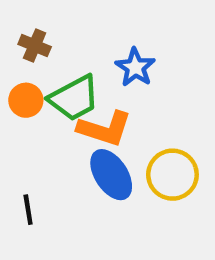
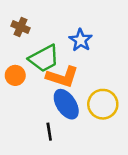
orange circle: (26, 100) -> (15, 75), moved
black line: (28, 210) -> (49, 132), moved

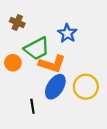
blue ellipse: (66, 104) -> (55, 87), turned 65
black line: (49, 132) -> (32, 106), moved

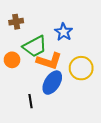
brown cross: (17, 22) -> (16, 22), turned -32
yellow circle: (86, 87) -> (81, 68), moved

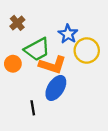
brown cross: (16, 22) -> (17, 23), turned -32
yellow circle: (81, 68) -> (87, 51), moved

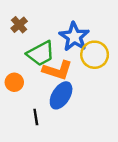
blue star: (68, 34) -> (74, 37), size x1.4
orange circle: (13, 64) -> (14, 82), moved

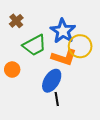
orange L-shape: (57, 70) -> (64, 57), moved
black line: (36, 117) -> (57, 99), moved

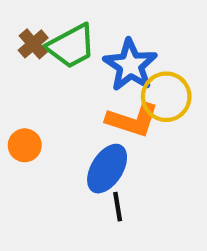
green trapezoid: (34, 45) -> (71, 46), moved

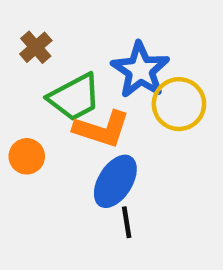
green trapezoid: (71, 46) -> (74, 97), moved
orange L-shape: (132, 120) -> (102, 129), moved

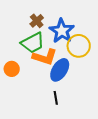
brown cross: (36, 47) -> (37, 21), moved
blue ellipse: (115, 181) -> (60, 70), moved

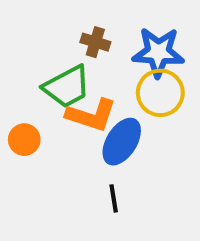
brown cross: (37, 21) -> (95, 42), moved, turned -32
blue star: (62, 31) -> (158, 52), moved, turned -30

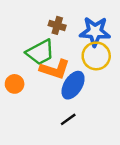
black line: (114, 198) -> (68, 119), turned 63

